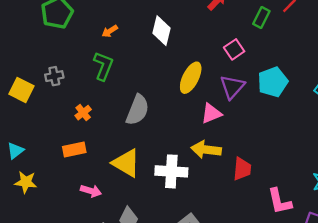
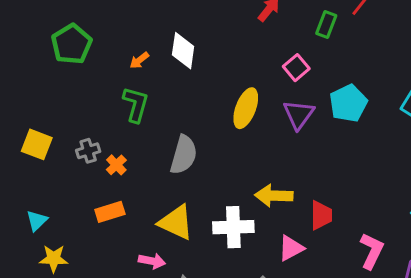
white diamond: (161, 31) -> (183, 51), moved
gray cross: (54, 76) -> (88, 151), moved
pink triangle: (211, 113) -> (291, 248), moved
pink arrow: (91, 191) -> (152, 261), moved
pink L-shape: (280, 201) -> (372, 251), turned -136

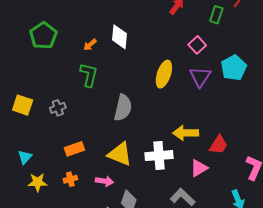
orange cross: (116, 165) -> (70, 179), moved, turned 32
red trapezoid: (321, 215) -> (218, 145), turned 35

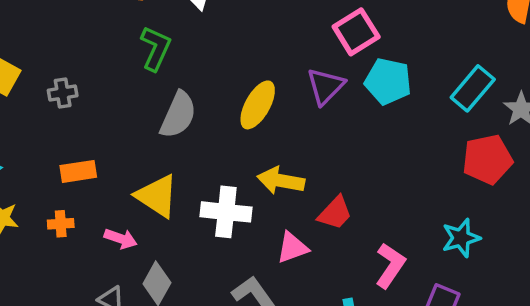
pink square: (197, 45) -> (356, 32), moved, size x1.4
cyan pentagon: (234, 68) -> (388, 81), turned 30
yellow ellipse: (164, 74) -> (258, 105), moved
green L-shape: (89, 75) -> (156, 48), moved

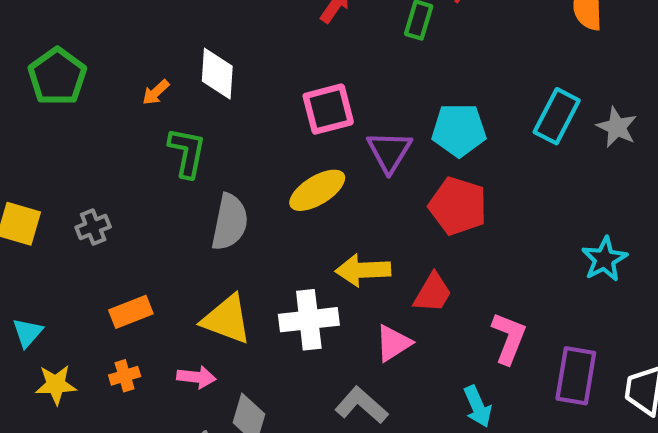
pink square: (356, 32) -> (328, 109), moved, turned 30
yellow ellipse: (258, 105) -> (317, 190), turned 42
red pentagon: (487, 159) -> (458, 206), moved, turned -30
cyan star: (461, 238) -> (604, 259), moved

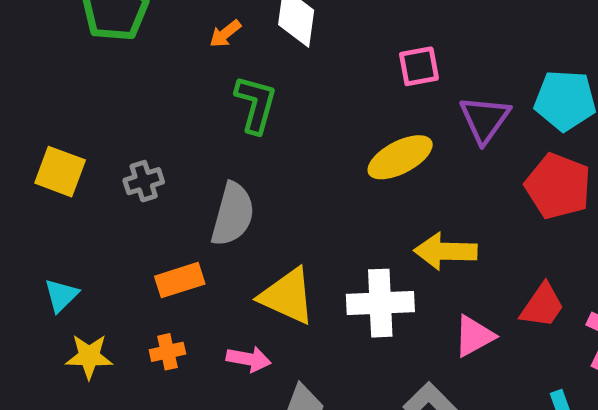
pink square: (328, 109) -> (419, 66), size x0.7
gray semicircle: (230, 222) -> (233, 214), moved
red trapezoid: (433, 293) -> (542, 306), moved

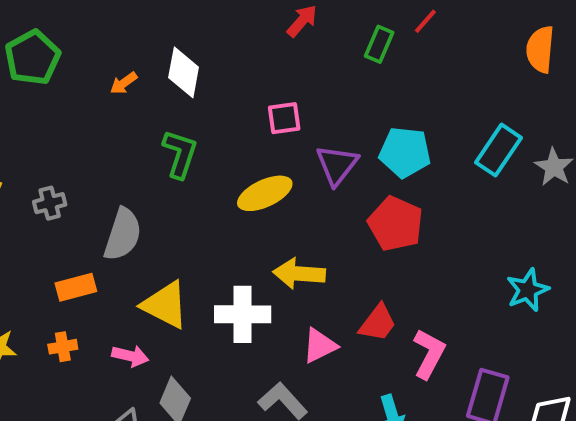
green L-shape: (256, 104) -> (180, 154), moved

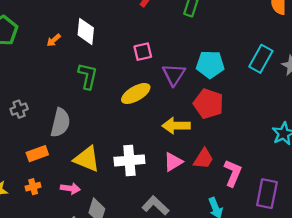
yellow arrow: (299, 274) -> (176, 126), moved
pink triangle: (320, 346) -> (173, 162), moved

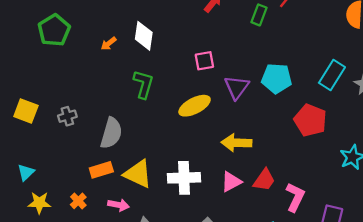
red pentagon: (208, 104) -> (310, 120), moved
orange rectangle: (37, 154) -> (101, 170), moved
orange cross: (33, 187) -> (78, 201), turned -32

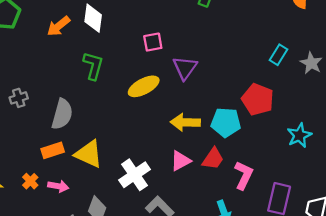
orange arrow: (109, 44) -> (58, 26), size x1.5
cyan rectangle: (332, 75) -> (279, 55), size x0.7
cyan pentagon: (277, 78) -> (226, 122), moved
white cross: (184, 178) -> (135, 175), moved, turned -32
pink arrow: (118, 205) -> (58, 186), moved

